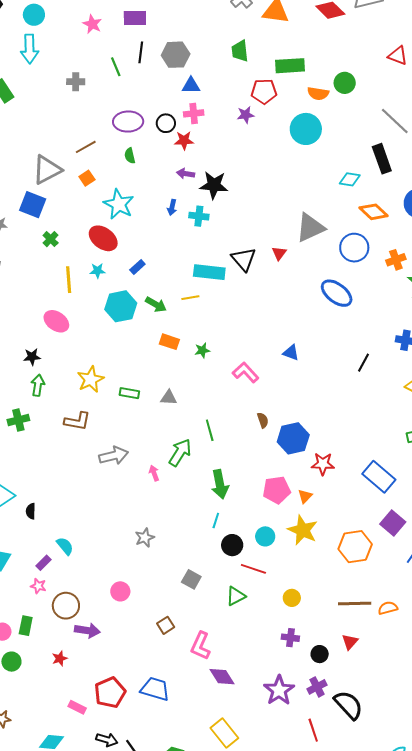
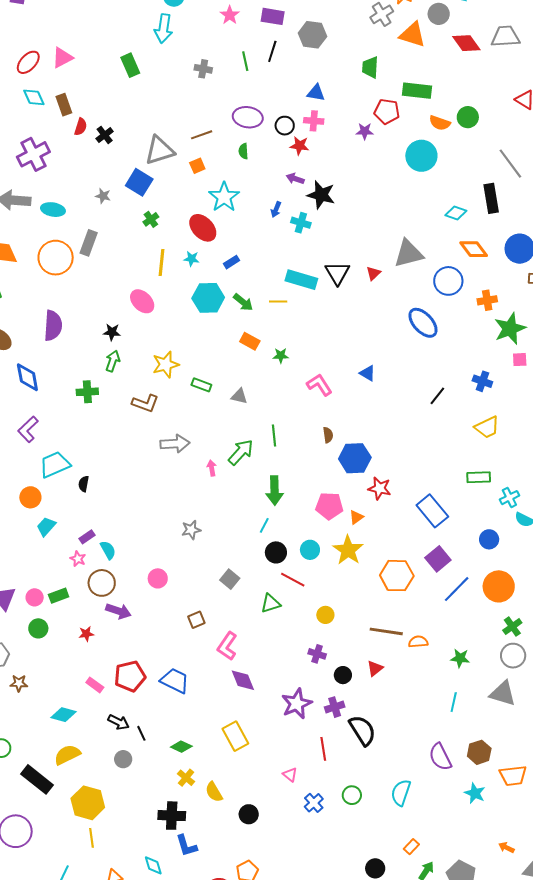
gray hexagon: (176, 55) -> (312, 35), moved
cyan semicircle: (65, 546) -> (108, 550), moved
green rectangle: (26, 626) -> (59, 596), turned 48

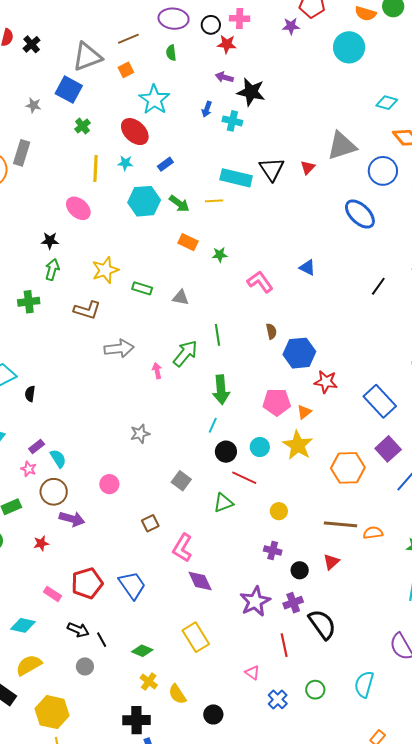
blue trapezoid: (175, 681) -> (132, 585), turned 32

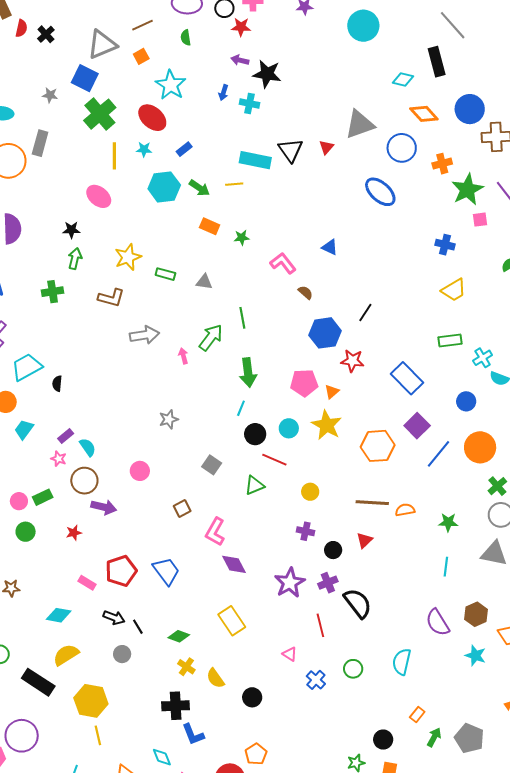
green cross: (82, 126) -> (100, 114), size x2.0
black line: (378, 286) -> (365, 312), moved
brown semicircle: (271, 331) -> (305, 292), moved, turned -35

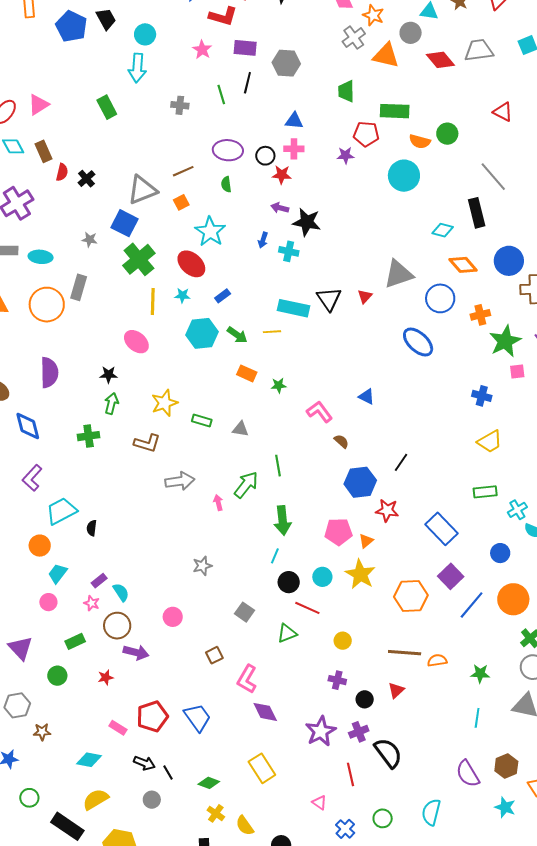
pink circle: (19, 501) -> (48, 602), moved

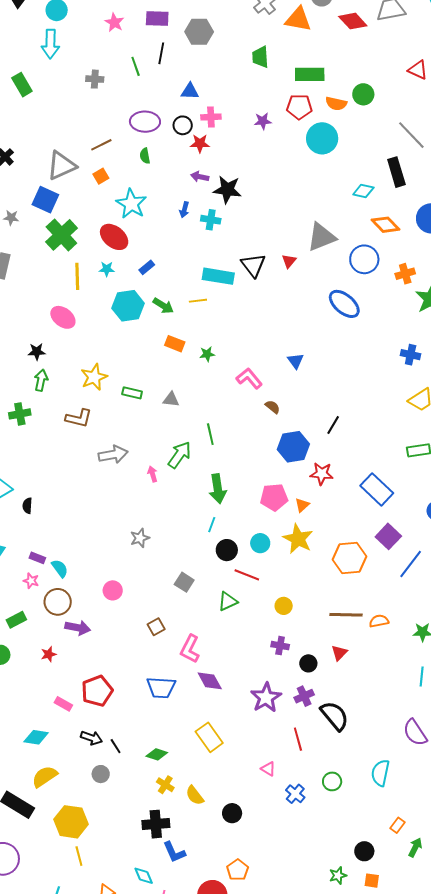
blue triangle: (294, 121) -> (190, 91), moved
red pentagon: (366, 134) -> (299, 107), moved
blue triangle: (367, 397) -> (295, 361), turned 30
purple rectangle: (99, 581) -> (37, 558), turned 63
blue trapezoid: (197, 717) -> (161, 688), moved, turned 132

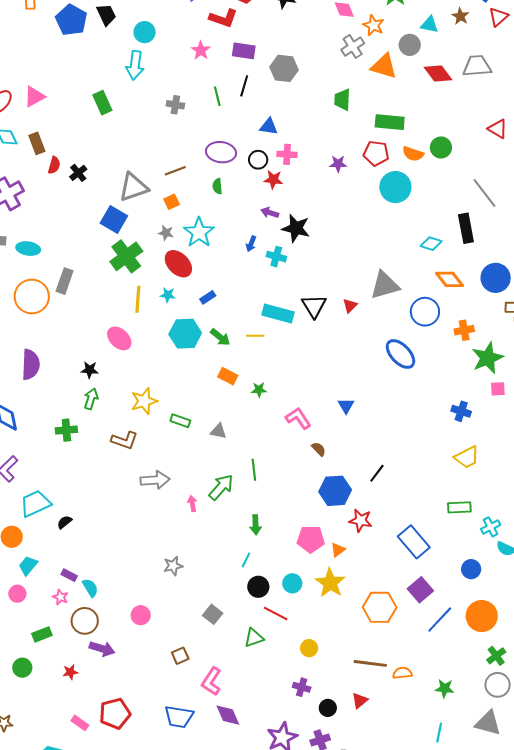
gray star: (11, 218) -> (166, 233), moved
green arrow: (218, 489) -> (256, 525), size x0.7
black semicircle: (27, 506) -> (65, 522), turned 42

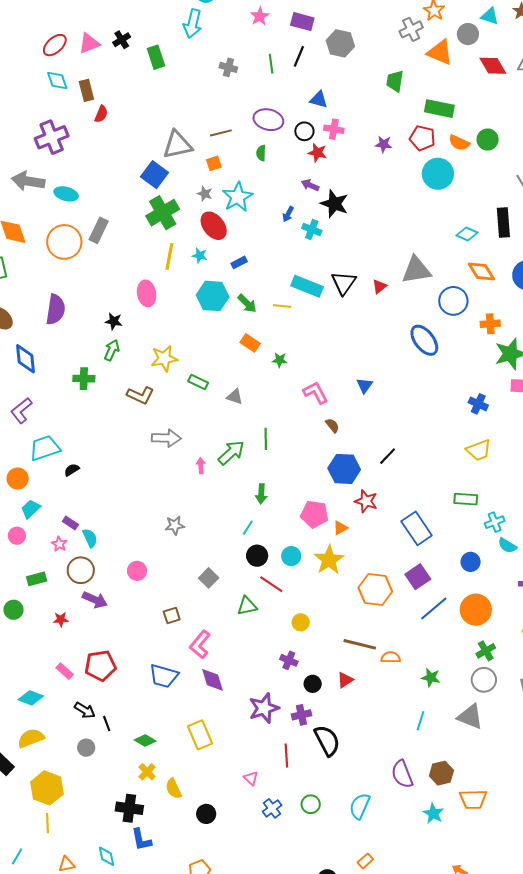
black cross: (78, 173) -> (122, 40), moved
pink ellipse: (119, 338) -> (147, 293), turned 30

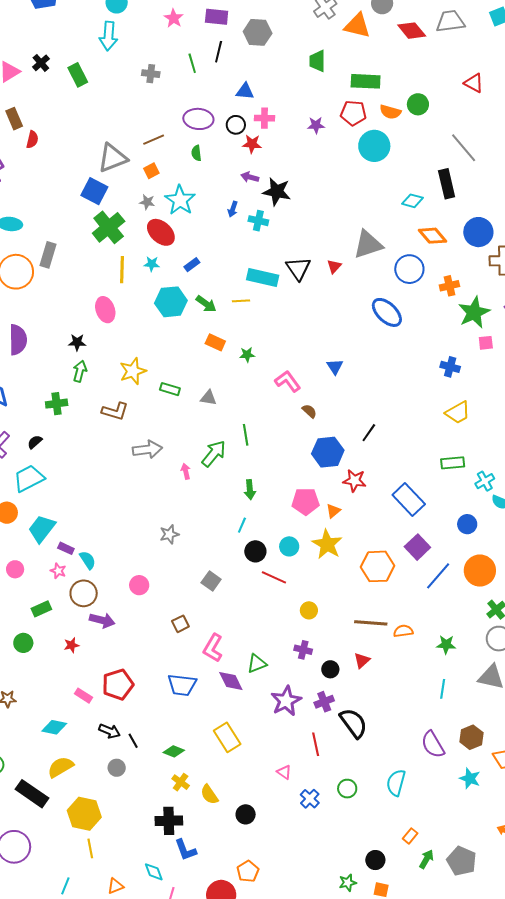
black semicircle: (72, 470) -> (35, 442), moved
cyan trapezoid: (31, 509) -> (42, 529), moved, size x1.4
green triangle: (247, 606) -> (257, 664), moved

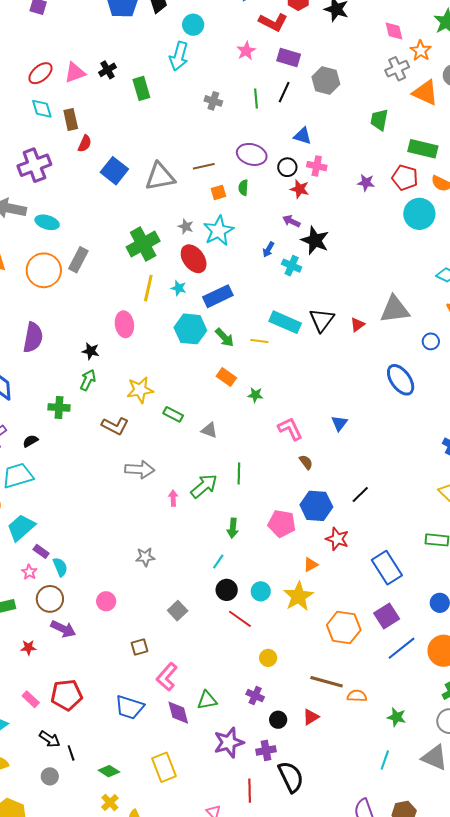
orange square: (151, 171) -> (218, 192), moved
blue square: (94, 191) -> (114, 171), moved
blue rectangle: (192, 265) -> (218, 296), size x1.8
blue circle: (409, 269) -> (431, 341), size x0.6
pink pentagon: (306, 501) -> (282, 524), moved

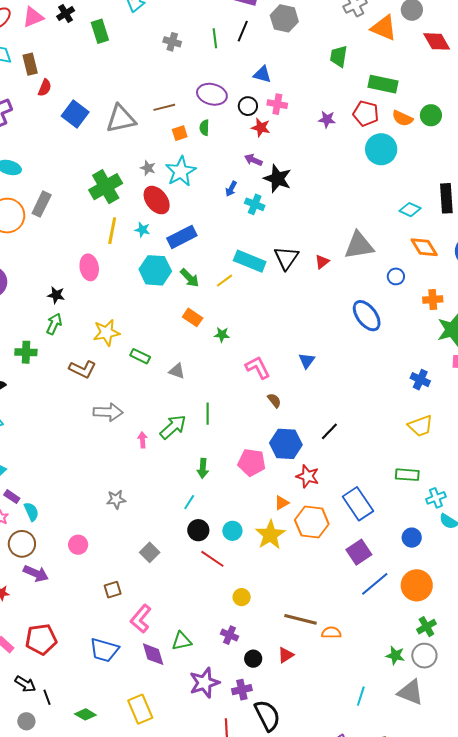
yellow line: (259, 341) -> (225, 281), turned -42
orange hexagon: (344, 628) -> (312, 522), moved
green star: (396, 717) -> (395, 655), moved

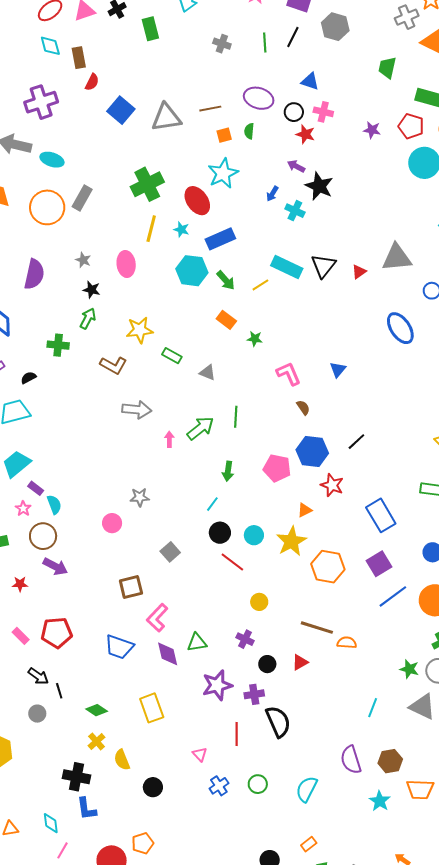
gray star: (148, 168) -> (83, 260), moved
orange hexagon: (312, 522) -> (328, 567), moved
pink circle: (78, 545) -> (112, 523), moved
brown square: (113, 590) -> (131, 587), size x1.4

